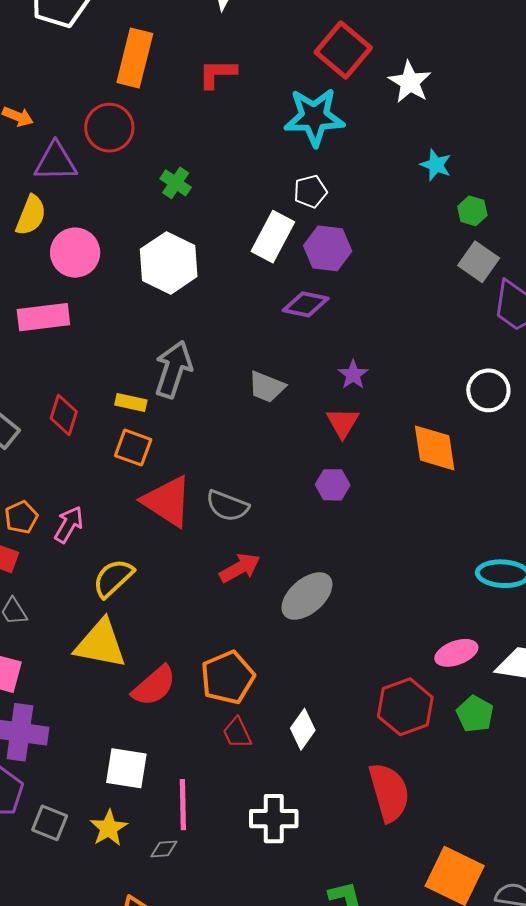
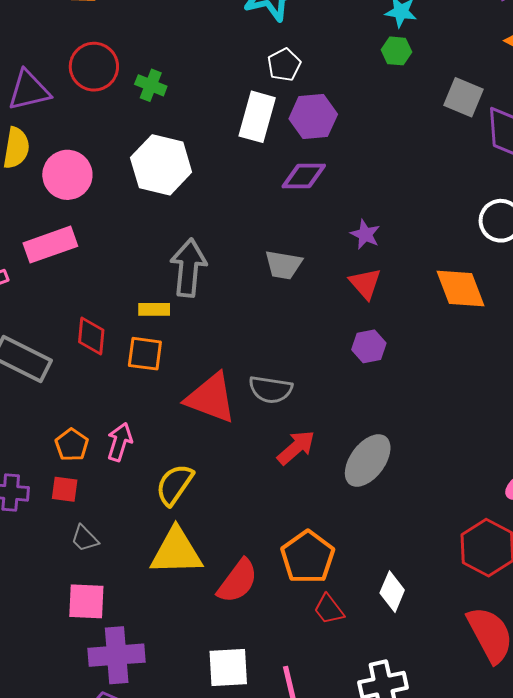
red circle: (109, 128) -> (94, 67), moved
green hexagon: (472, 211) -> (397, 51), moved
orange square: (133, 448) -> (145, 354), moved

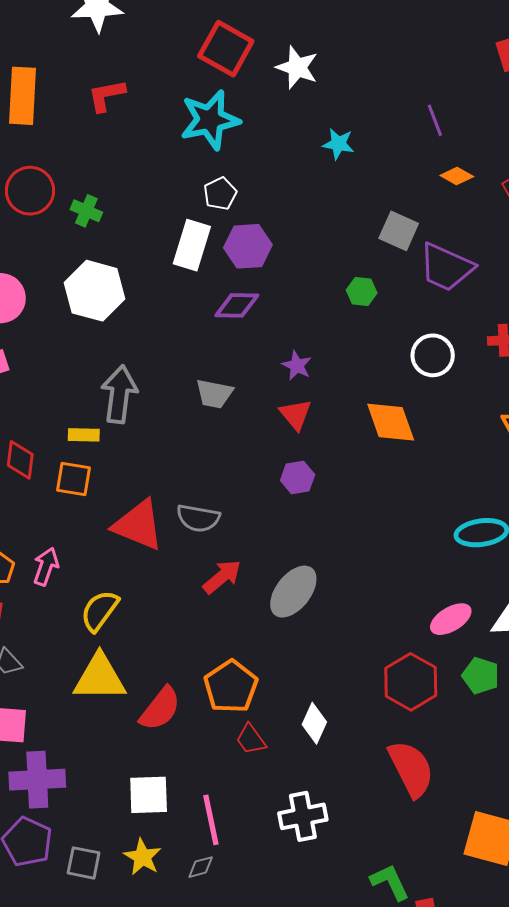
green hexagon: (397, 51) -> (362, 291), moved

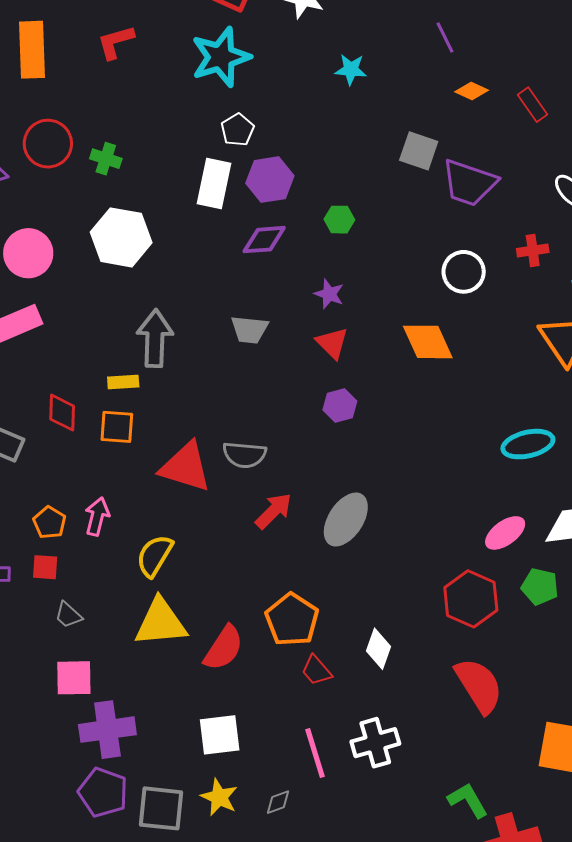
green hexagon: (362, 291) -> (339, 220), moved
pink line: (211, 820) -> (315, 753), moved
gray square: (84, 863) -> (161, 808), size x1.4

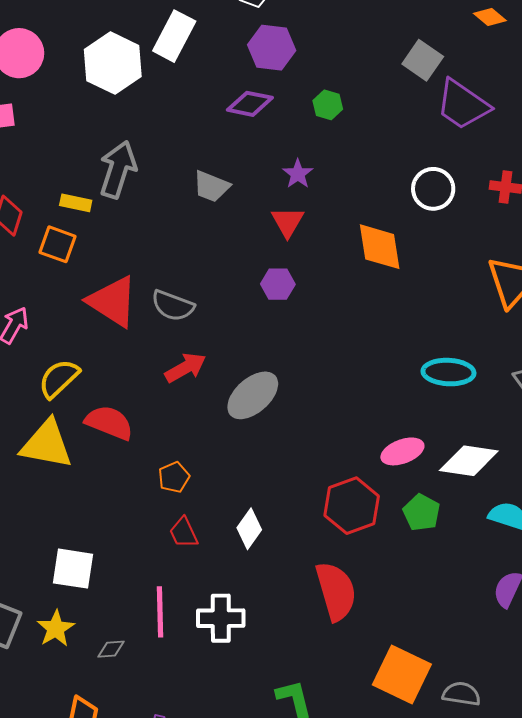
white rectangle: (214, 183) -> (174, 36), moved
orange pentagon: (292, 620) -> (174, 477), size x0.6
red semicircle: (224, 648) -> (109, 423), moved, turned -117

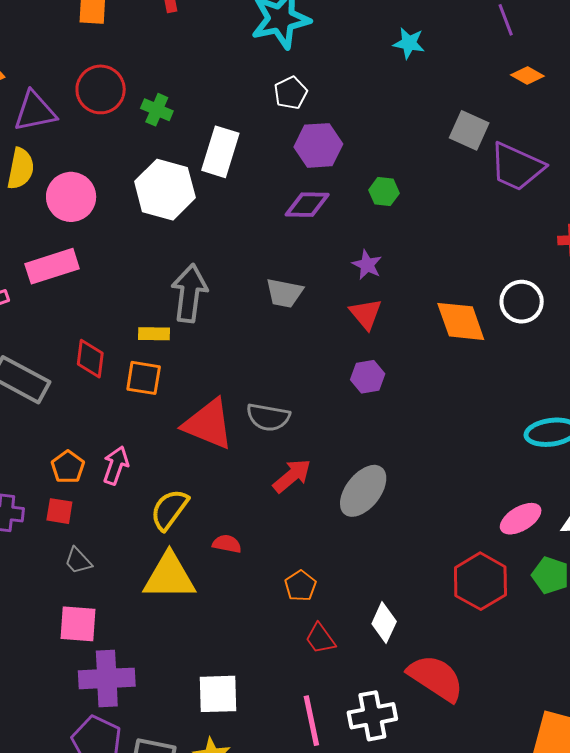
white circle: (433, 189) -> (522, 302), moved
red semicircle: (109, 423) -> (227, 544), size x0.6
red semicircle: (336, 591) -> (436, 678), moved, turned -30

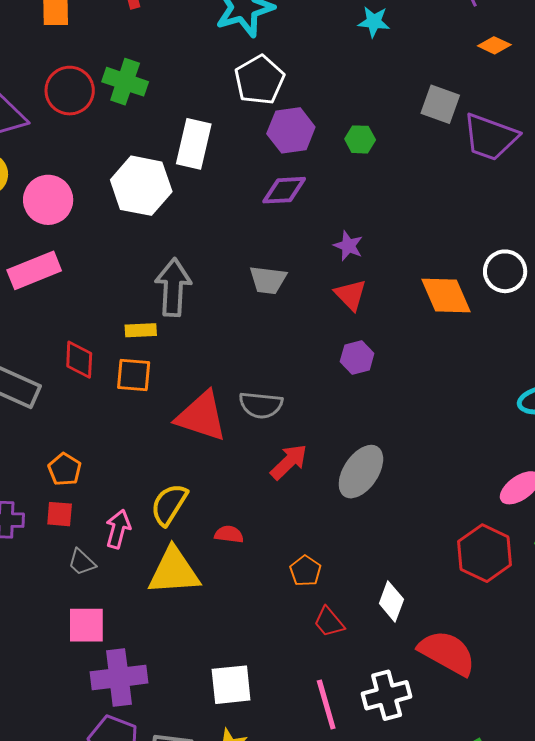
white pentagon: (291, 93) -> (259, 80), size x1.5
green cross: (157, 110) -> (125, 82), moved, size x1.4
green hexagon: (384, 192) -> (360, 139), moved
pink arrow: (116, 465) -> (118, 529), moved

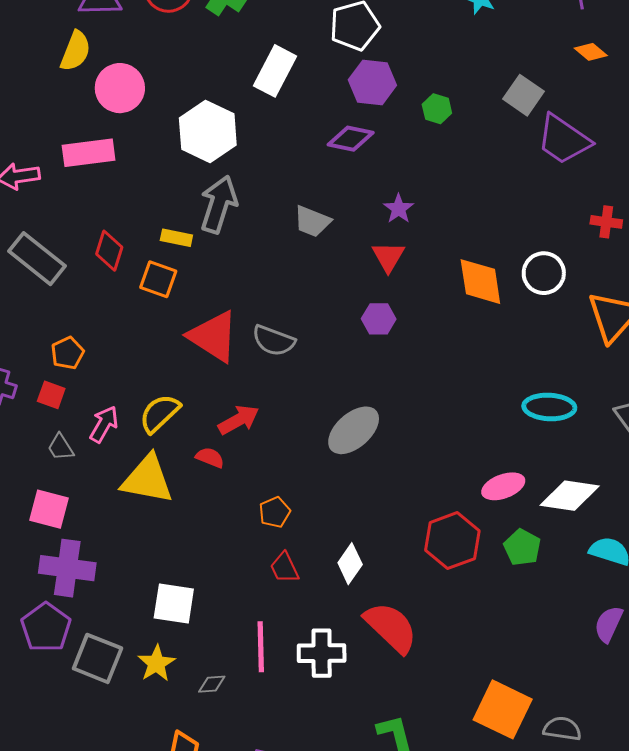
white hexagon: (141, 186) -> (208, 131), moved
red arrow: (289, 462) -> (239, 420), moved

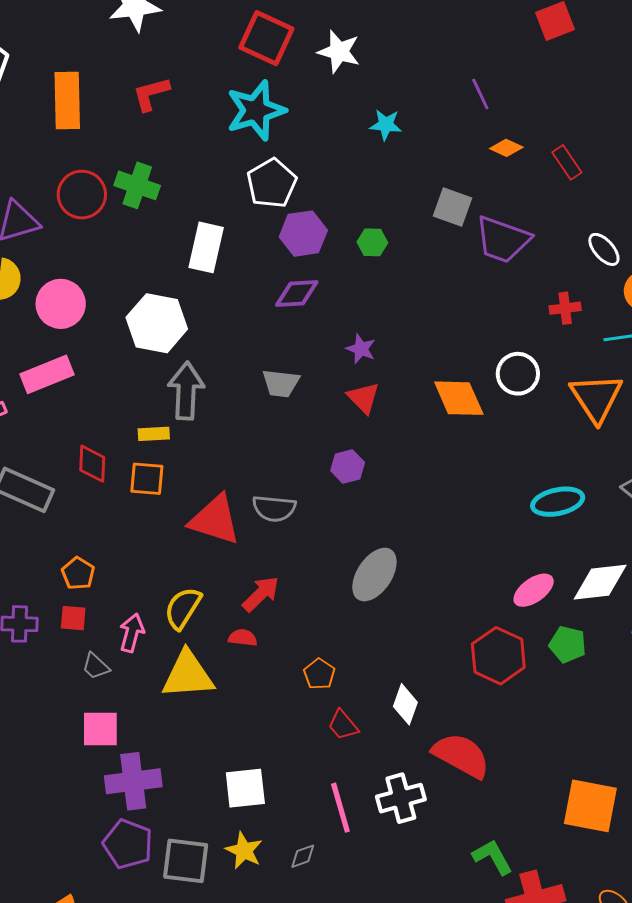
purple hexagon: (379, 319) -> (348, 467), moved

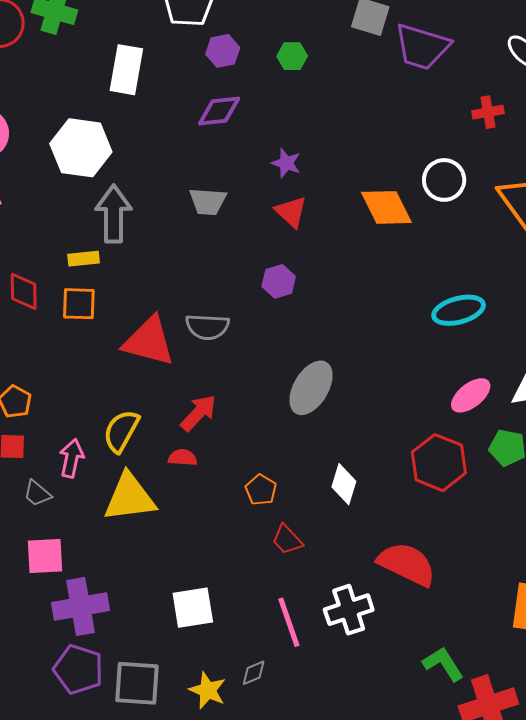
purple hexagon: (303, 234) -> (223, 51), size x0.7
cyan ellipse: (558, 502) -> (459, 310), moved
white diamond: (405, 704) -> (344, 484), moved
yellow star: (244, 851) -> (208, 690), moved

